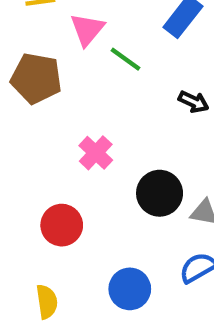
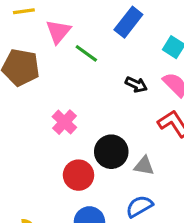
red circle: (62, 225) -> (79, 175), moved

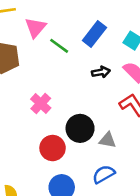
blue rectangle: (128, 22) -> (94, 34), moved
black arrow: (136, 85) -> (101, 72), turned -36

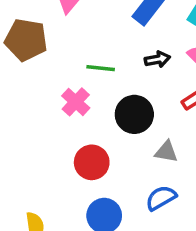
green line: (59, 46) -> (101, 68), moved, turned -30
black circle: (80, 128) -> (134, 114), moved

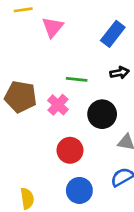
brown pentagon: (26, 40) -> (20, 97), moved

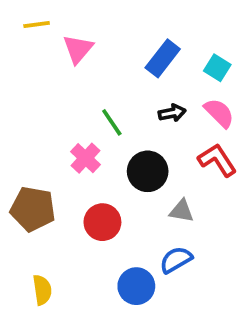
green line: (77, 79) -> (112, 122), turned 50
brown pentagon: (20, 97) -> (33, 209), moved
blue circle: (79, 190) -> (136, 286), moved

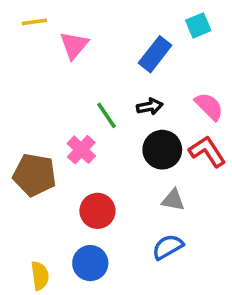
cyan square: (217, 68) -> (198, 25), moved, turned 35
black arrow: (172, 113) -> (150, 106), moved
black circle: (148, 171) -> (162, 150), moved
brown pentagon: (33, 209) -> (34, 175), moved
blue circle: (136, 286) -> (90, 263), moved

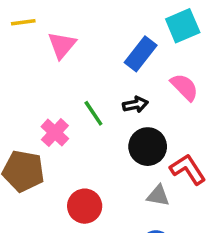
cyan square: (198, 25) -> (183, 26), size x1.4
pink semicircle: (209, 106) -> (184, 87), moved
pink cross: (81, 150) -> (55, 133), moved
red L-shape: (207, 151) -> (188, 169), moved

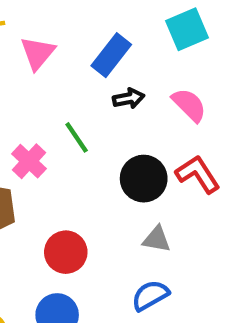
blue rectangle: (141, 54) -> (111, 55), moved
black arrow: (135, 105) -> (129, 98), moved
red L-shape: (188, 169) -> (198, 174), moved

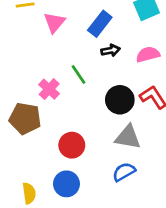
pink semicircle: (189, 105) -> (148, 54), turned -60
gray triangle: (157, 239) -> (128, 137), size x1.5

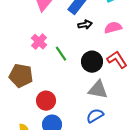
green line: (78, 74) -> (61, 54), moved
pink cross: (49, 89) -> (39, 42), moved
red circle: (72, 145) -> (46, 101), moved

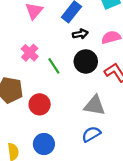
black circle: (92, 62) -> (86, 61), moved
red circle: (46, 101) -> (40, 104), moved

